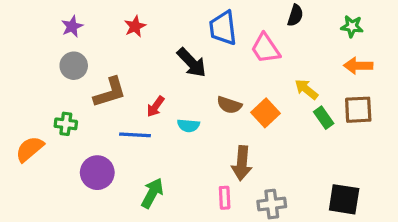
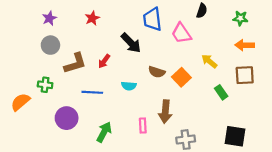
red arrow: (155, 107) -> (104, 61), moved
green rectangle: (324, 118) -> (221, 92), moved
pink rectangle: (225, 198) -> (143, 126), moved

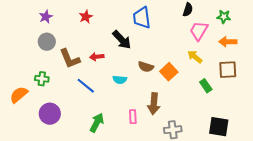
pink trapezoid: (181, 33) -> (199, 31), moved, turned 65
red arrow: (104, 61) -> (97, 57), turned 48
brown L-shape: (75, 63) -> (70, 59), turned 85
blue line: (92, 92) -> (86, 86), turned 36
purple circle: (67, 118) -> (50, 114), moved

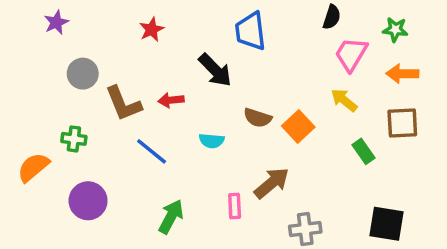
purple star: (46, 17) -> (56, 22), moved
brown arrow: (154, 104) -> (272, 183), turned -135

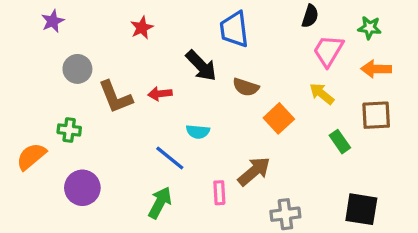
brown semicircle: (258, 118) -> (246, 87), moved
blue line: (152, 151) -> (170, 158), moved

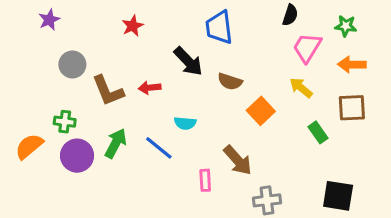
brown arrow: (254, 171) -> (238, 160), turned 88
purple circle: (82, 188) -> (77, 156), moved
green arrow: (160, 203) -> (116, 143), moved

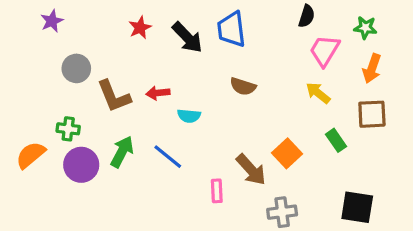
black arrow: (188, 61) -> (187, 37), moved
orange arrow: (352, 64) -> (372, 68), turned -72
orange square: (261, 111) -> (287, 153), moved
cyan semicircle: (185, 123) -> (189, 116), moved

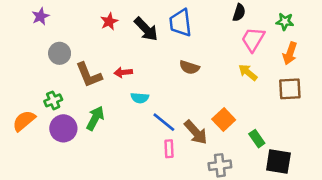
cyan semicircle: (189, 116) -> (140, 98), moved
green cross: (68, 129) -> (53, 100), turned -30
green rectangle: (336, 140) -> (257, 139), moved
blue line: (168, 157) -> (164, 122), moved

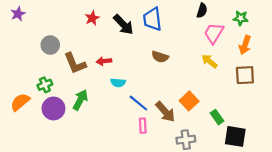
purple star: (40, 16) -> (18, 14), moved

